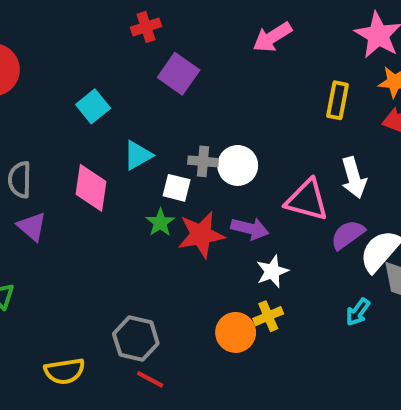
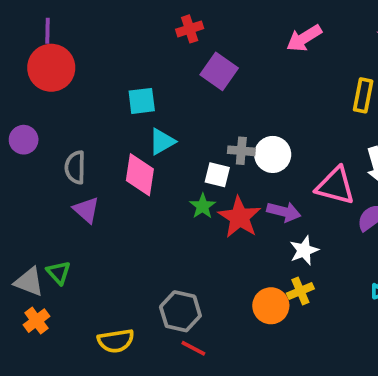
cyan square: (93, 106) -> (142, 101), turned 32
cyan triangle: (138, 155) -> (162, 142), moved
red star: (201, 235) -> (239, 217), turned -30

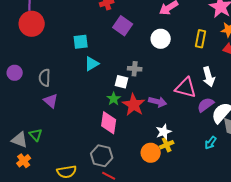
purple circle: (24, 140) -> (15, 73), moved
white circle: (273, 154) -> (161, 39), moved
pink diamond: (140, 175) -> (109, 123), moved
white star: (304, 250) -> (164, 132), moved

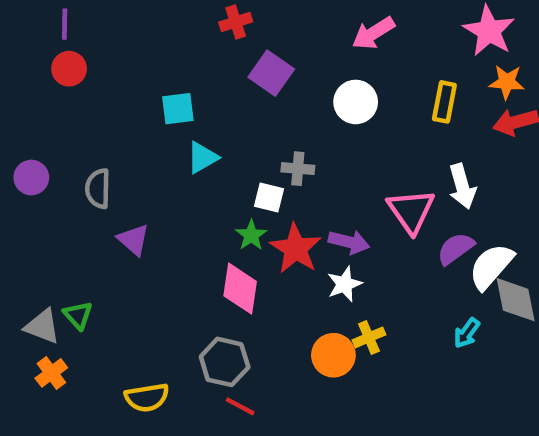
red circle: (32, 24) -> (69, 69), size x0.6
pink triangle: (186, 88) -> (411, 211), turned 40
purple triangle: (51, 101) -> (133, 240), moved
white star: (164, 132) -> (345, 284), moved

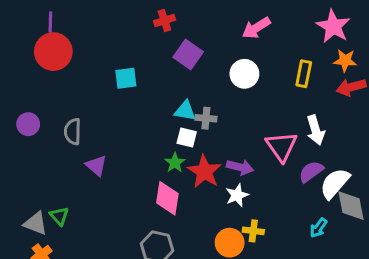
red circle: (69, 69) -> (53, 52), size x1.6
cyan triangle: (202, 158) -> (185, 111), moved, turned 40
yellow cross: (369, 337) -> (253, 231), turned 30

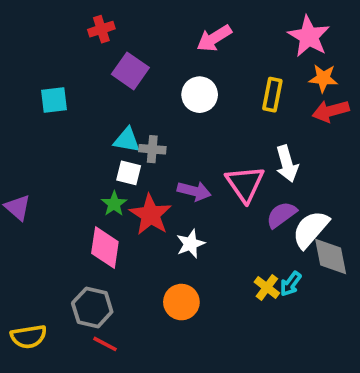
purple arrow: (240, 167) -> (194, 191), moved
yellow cross: (253, 231) -> (267, 287), moved, turned 30

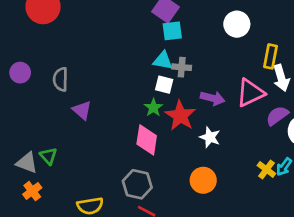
white circle: (200, 95) -> (237, 24), moved
yellow rectangle: (272, 95) -> (270, 56), moved
cyan square: (54, 100) -> (172, 31), moved
pink triangle: (245, 184) -> (250, 93), turned 40
white star: (190, 244) -> (210, 137), turned -30

